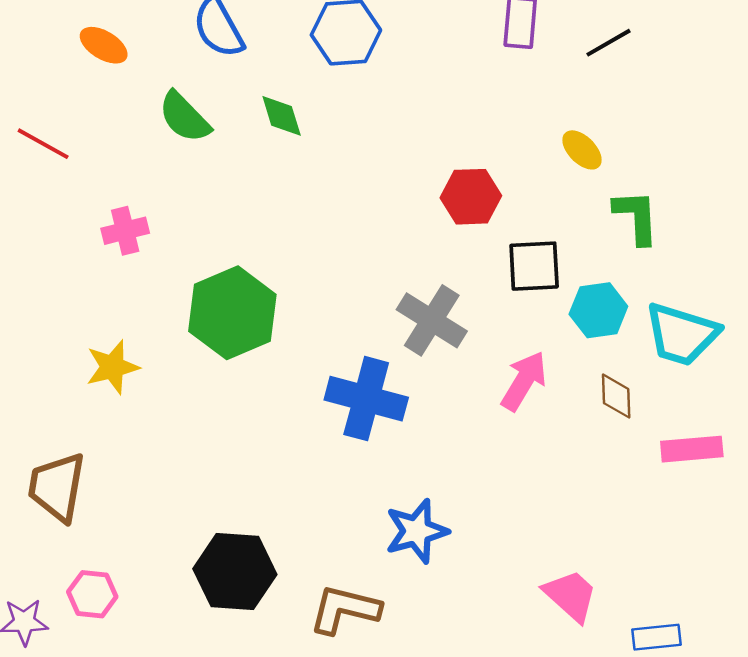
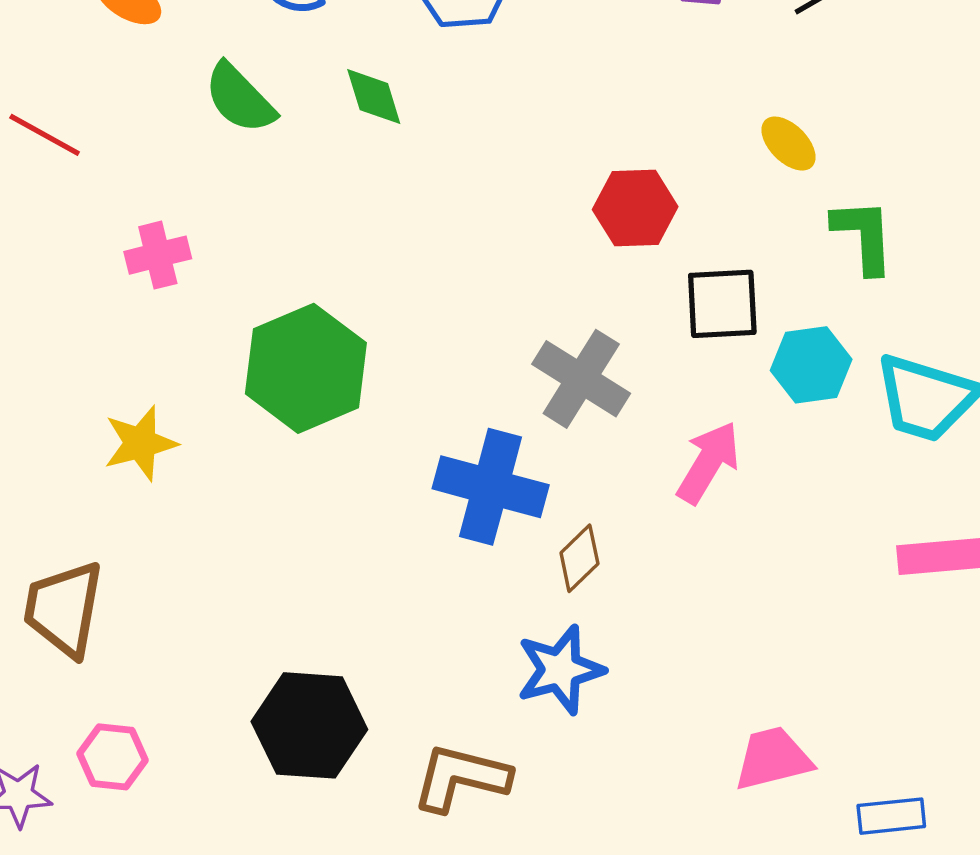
brown diamond: (616, 396) -> (579, 558), moved, turned 48
pink trapezoid: (571, 596) -> (773, 759), turned -56

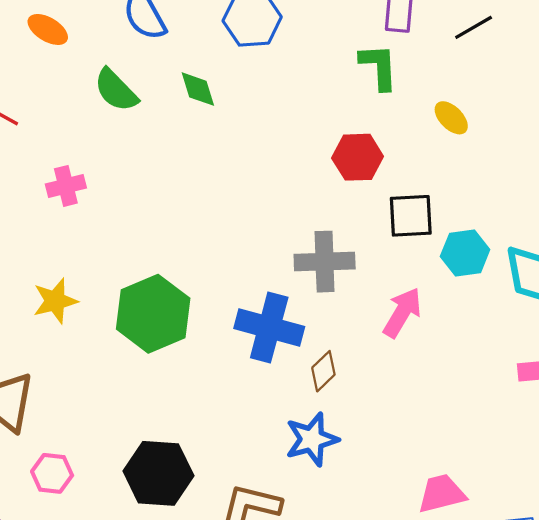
green L-shape: (863, 236) -> (379, 67), moved
green hexagon: (306, 368) -> (153, 314), moved
gray cross: (581, 379) -> (325, 262), turned -34
pink hexagon: (112, 757) -> (52, 473), moved

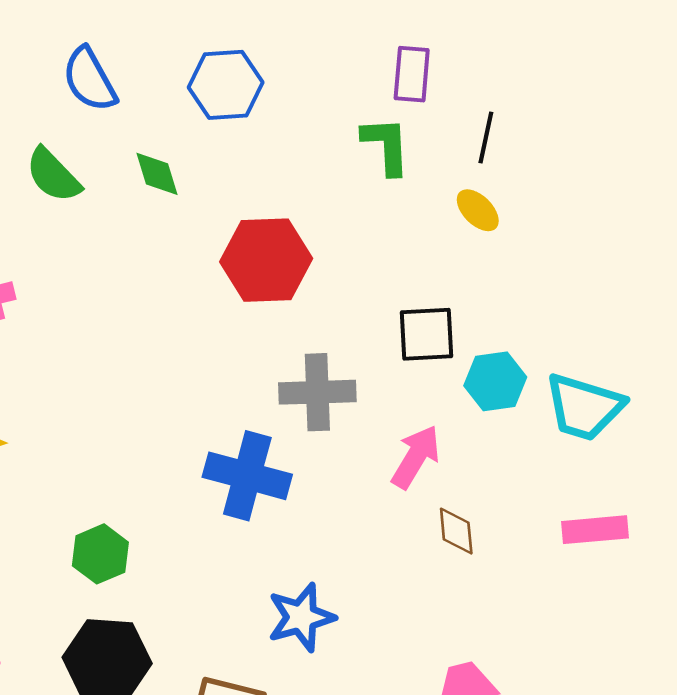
black line: (474, 27) -> (486, 137), moved, turned -48
red hexagon: (358, 157) -> (266, 260), moved, size x1.4
green hexagon: (153, 314) -> (100, 554), moved, size x0.6
brown diamond: (323, 371) -> (456, 531), moved, turned -51

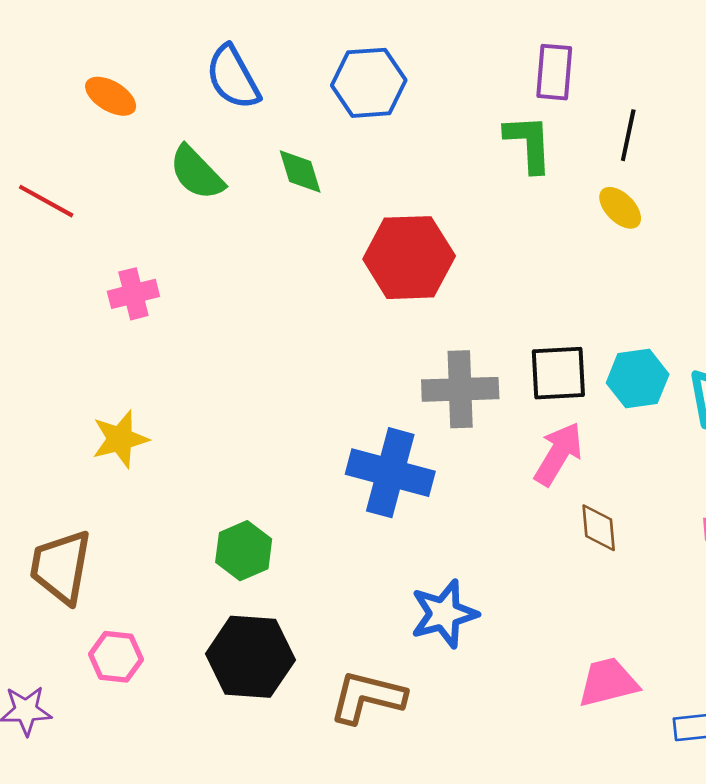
black square: (427, 334) -> (558, 373), moved

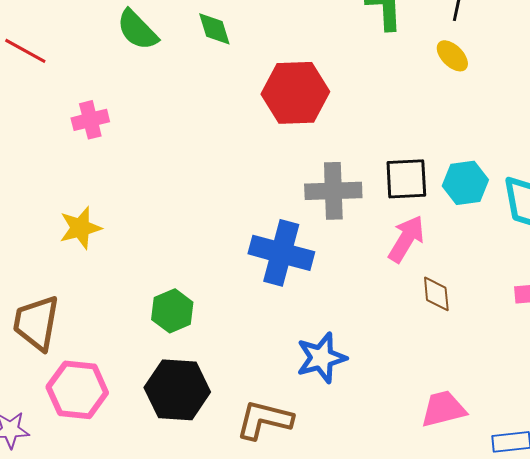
pink hexagon: (116, 657) -> (77, 390), size x1.5

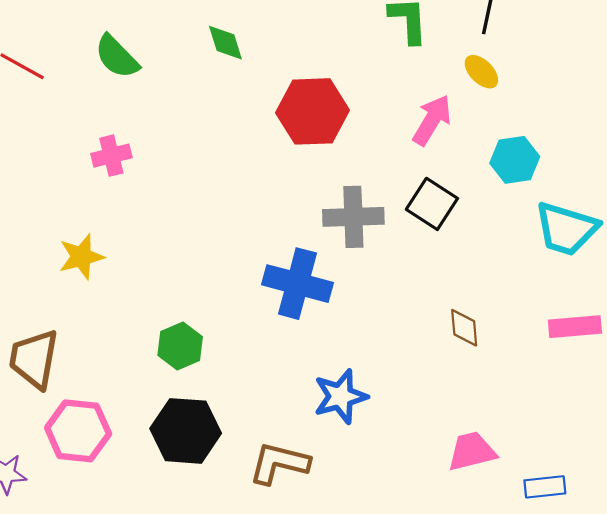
green semicircle: (137, 30) -> (117, 57), moved
pink cross: (90, 120) -> (111, 156), moved
black square: (406, 179) -> (432, 204), turned 36
cyan hexagon: (465, 183) -> (515, 160), moved
pink arrow: (406, 239) -> (432, 120), moved

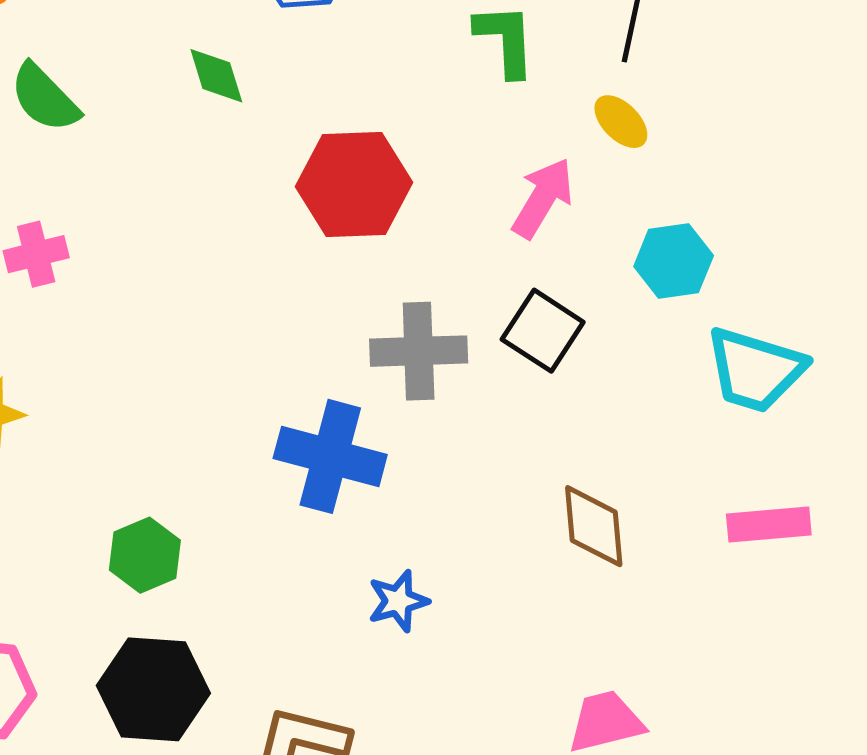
brown diamond: (464, 328) -> (594, 526), size x1.4
blue star: (340, 397) -> (398, 601), moved, size x0.7

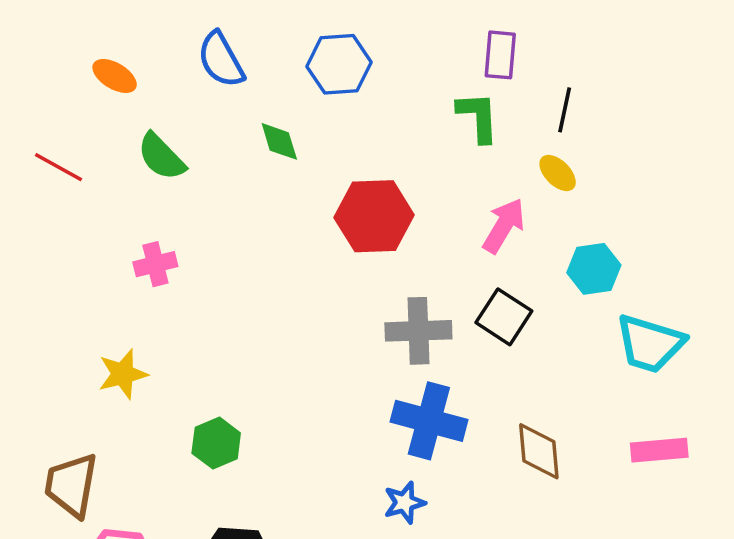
blue cross: (330, 456) -> (429, 421), moved
green hexagon: (145, 555) -> (216, 443), moved

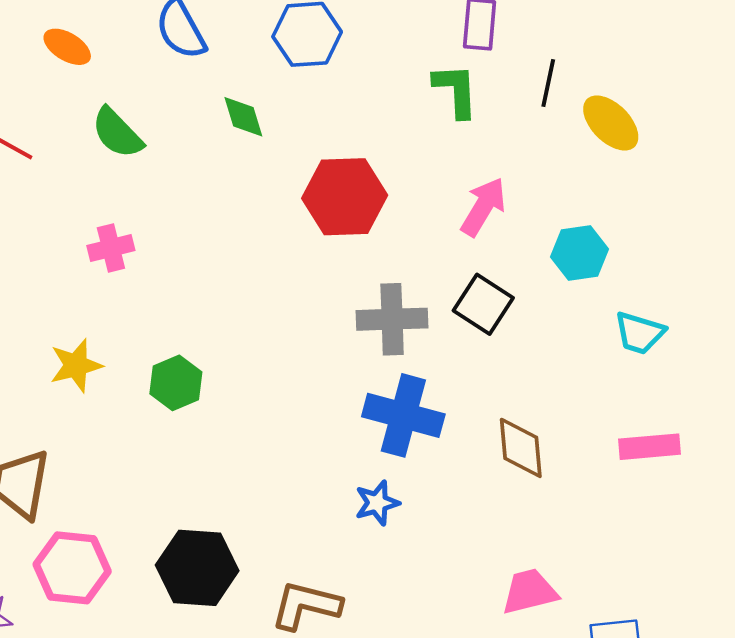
yellow ellipse: (558, 173) -> (611, 123), moved, size x1.4
cyan trapezoid: (650, 344) -> (639, 333), size x0.7
green hexagon: (216, 443) -> (176, 383), moved

